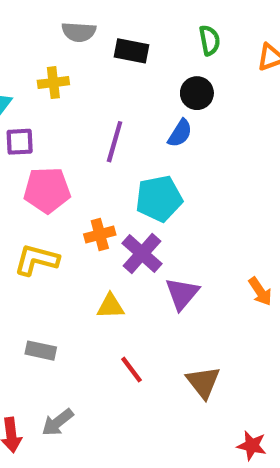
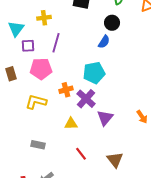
purple line: (115, 142) -> (56, 43), moved

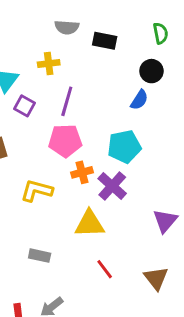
purple square: (28, 46) -> (24, 106), turned 32
pink pentagon: (41, 69) -> (65, 141), moved
purple triangle: (105, 118) -> (165, 221), moved
yellow triangle: (71, 124) -> (89, 224), size x1.5

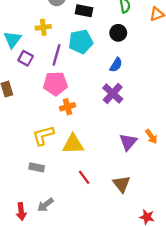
blue semicircle: (139, 100) -> (116, 65), moved
cyan pentagon: (124, 147) -> (81, 42), moved
purple cross: (112, 186) -> (113, 93), moved
yellow L-shape: (37, 191) -> (43, 135), moved, turned -30

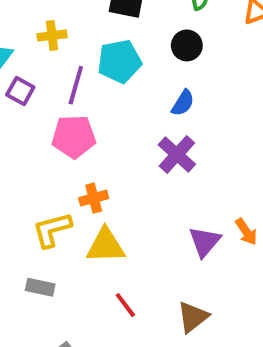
orange cross: (68, 107) -> (94, 198), moved
brown triangle: (122, 184) -> (193, 317), turned 30

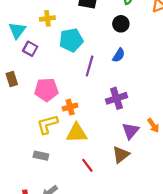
cyan pentagon: (119, 61) -> (71, 40), moved
purple line: (76, 85) -> (90, 66), moved
pink pentagon: (74, 137) -> (46, 90), moved
purple cross: (177, 154) -> (117, 98), moved, turned 30
brown triangle: (193, 317) -> (121, 155), moved

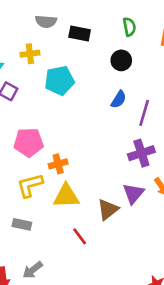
purple line: (90, 66) -> (144, 113), moved
purple cross: (117, 98) -> (141, 153), moved
brown triangle: (121, 155) -> (108, 210), moved

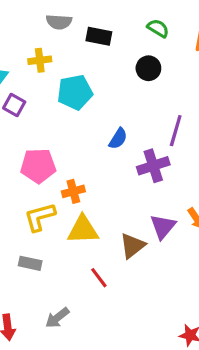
green semicircle: (129, 27) -> (158, 28), turned -48
blue semicircle: (119, 99) -> (118, 139), moved
purple cross: (141, 153) -> (153, 166), moved
gray arrow: (33, 270) -> (57, 318), moved

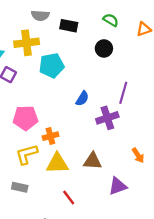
yellow cross: (40, 60) -> (27, 43), size x1.5
purple triangle: (163, 227) -> (118, 186), moved, turned 30
brown triangle: (132, 246) -> (93, 161), moved, turned 42

